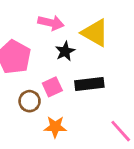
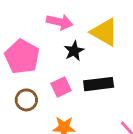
brown circle: (30, 101) -> (26, 100), moved

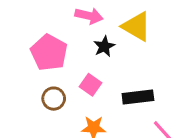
black rectangle: (99, 84) -> (138, 97), moved
pink square: (61, 87) -> (90, 85), turned -30

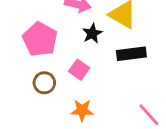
black rectangle: (138, 97) -> (131, 54), moved

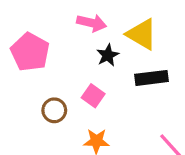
pink pentagon: (40, 39) -> (30, 52), moved

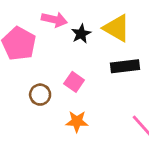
pink arrow: (92, 23) -> (54, 20), moved
black star: (108, 55) -> (81, 34), moved

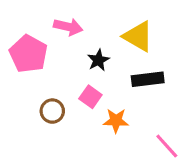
black star: (81, 34) -> (98, 60), moved
orange star: (77, 121) -> (116, 121), moved

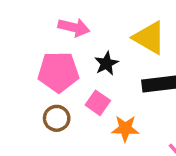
pink pentagon: (28, 54) -> (58, 72), moved, turned -30

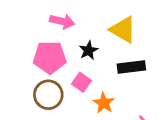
brown circle: (57, 118) -> (48, 95), size x1.4
orange star: (125, 129) -> (104, 103), turned 30

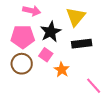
yellow triangle: (123, 30) -> (76, 17), turned 40
black star: (88, 50) -> (51, 32), size x1.5

